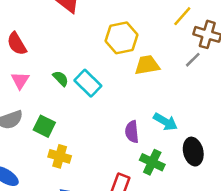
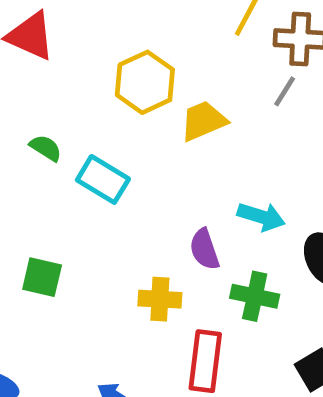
green semicircle: (61, 78) -> (46, 148), moved
yellow cross: (60, 156) -> (160, 299), moved

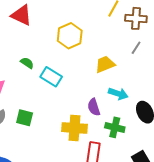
gray line: (285, 91) -> (136, 48), moved
yellow trapezoid: (203, 121) -> (105, 64), moved
yellow cross: (160, 299) -> (74, 128), size x1.4

